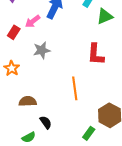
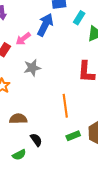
green rectangle: (89, 133) -> (73, 136), moved, turned 32

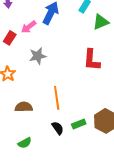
orange line: (65, 106) -> (57, 98), moved
black semicircle: (36, 140) -> (58, 128), moved

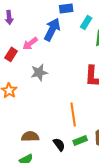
orange line: (57, 98) -> (73, 114), moved
brown semicircle: (24, 107) -> (30, 136), moved

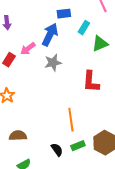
gray star: (39, 72) -> (53, 63), moved
brown semicircle: (30, 136) -> (18, 136), moved

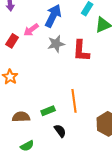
red L-shape: (91, 82) -> (81, 51), moved
green rectangle: (78, 146) -> (48, 111), moved

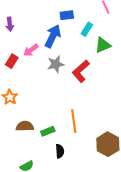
red L-shape: (81, 51) -> (81, 71), turned 45
brown semicircle: (21, 117) -> (25, 126), moved
black semicircle: (60, 131) -> (60, 151), turned 32

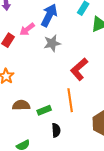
red L-shape: (81, 71) -> (79, 69), moved

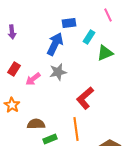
pink arrow: (27, 29) -> (33, 79), moved
brown semicircle: (21, 105) -> (36, 124), moved

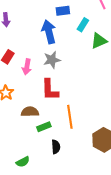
blue arrow: (55, 44) -> (49, 32), turned -40
pink arrow: (33, 79) -> (27, 67), turned -42
red L-shape: (85, 98) -> (50, 90), moved, turned -50

